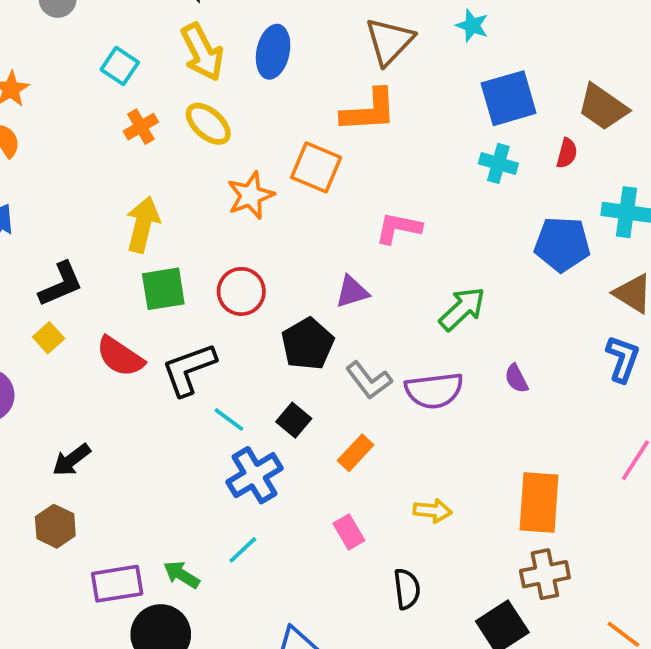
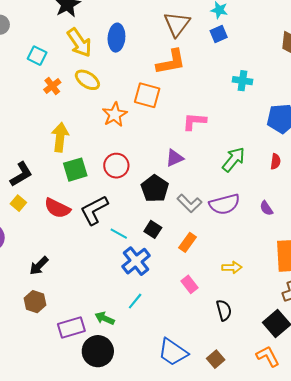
blue square: (509, 98) -> (219, 34), moved, size x0.6
red semicircle: (567, 153) -> (276, 161), moved
purple semicircle: (516, 379) -> (266, 208), moved

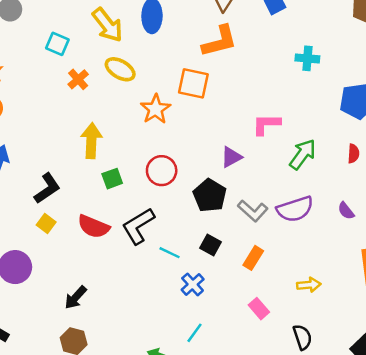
pink L-shape: (194, 121) -> (266, 124), moved
green square: (75, 170) -> (112, 179), size x0.7
blue cross: (136, 261) -> (193, 284), size x0.7

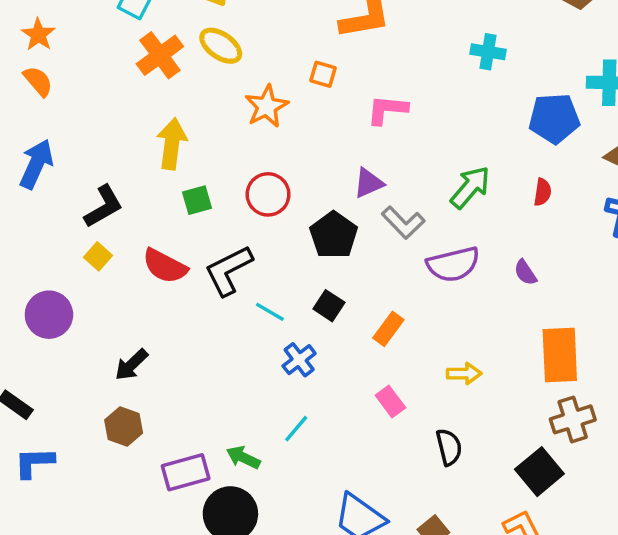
orange cross: (78, 79) -> (160, 55), size x1.5
orange square: (193, 83) -> (323, 74), size x0.6
pink L-shape: (266, 124) -> (387, 110), moved
gray L-shape: (253, 211) -> (403, 223), moved

